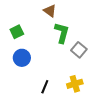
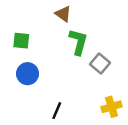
green square: (17, 32) -> (21, 41), turned 32
yellow cross: (75, 84) -> (111, 107), moved

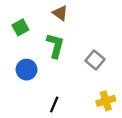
green square: (21, 41) -> (20, 27), moved, turned -35
green L-shape: (78, 42) -> (55, 46), moved

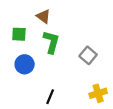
brown triangle: (60, 13) -> (43, 16), moved
green square: (20, 27) -> (19, 34), moved, turned 32

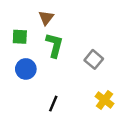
brown triangle: (43, 16) -> (46, 18), turned 32
yellow cross: (98, 93) -> (104, 100), turned -36

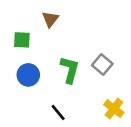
green L-shape: (54, 45) -> (70, 70), moved
black line: (53, 104) -> (58, 113), turned -63

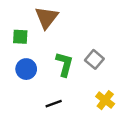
brown triangle: (50, 19) -> (47, 18), size x1.5
black line: (58, 113) -> (54, 104), turned -70

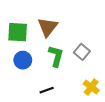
brown triangle: (47, 18) -> (48, 27), moved
green square: (20, 37) -> (18, 32), size x1.5

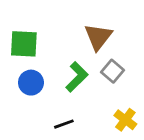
brown triangle: (48, 27) -> (98, 37), moved
green L-shape: (56, 56) -> (77, 77), turned 30

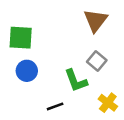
brown triangle: (98, 37) -> (96, 20), moved
green L-shape: (77, 77) -> (76, 81), moved, turned 115

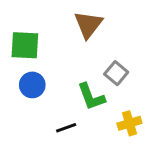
brown triangle: (96, 20) -> (88, 25), moved
yellow cross: (108, 103) -> (129, 123), turned 36

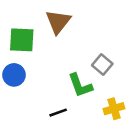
brown triangle: (88, 25) -> (58, 22), moved
blue circle: (32, 85) -> (14, 75), moved

